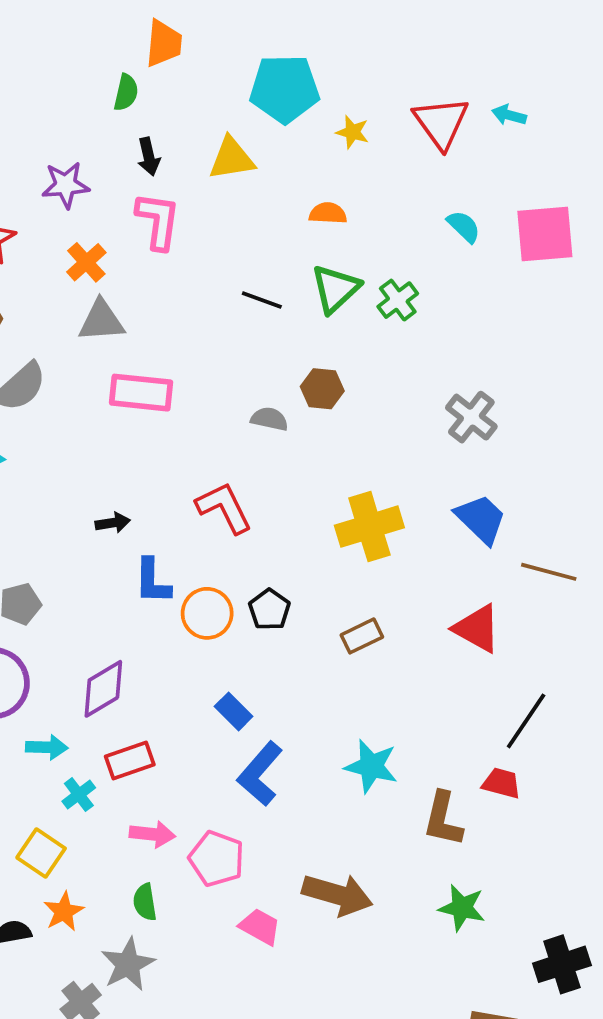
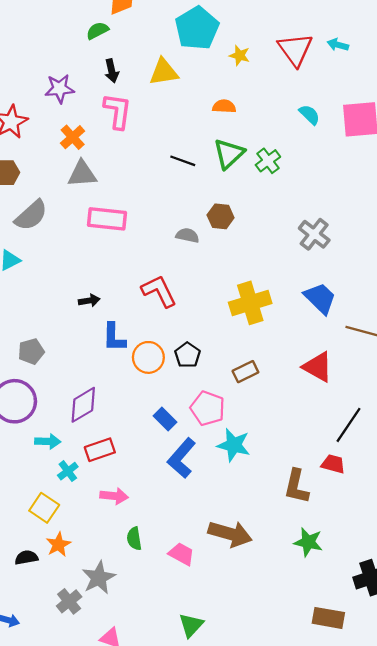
cyan pentagon: (284, 89) -> (197, 28), turned -30
green semicircle: (126, 92) -> (97, 31), turned -130
cyan star: (371, 766) -> (234, 445), moved
pink pentagon: (217, 859) -> (208, 408), moved
green semicircle: (145, 902) -> (134, 539), moved

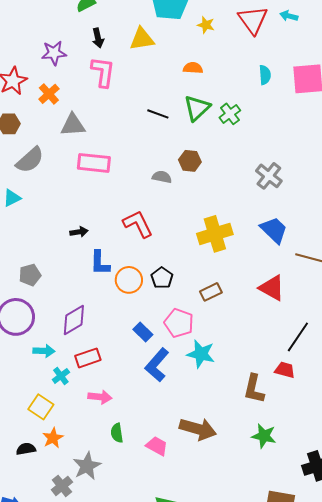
cyan semicircle: (309, 115) -> (265, 75), turned 42
orange cross: (73, 137) -> (49, 94), moved

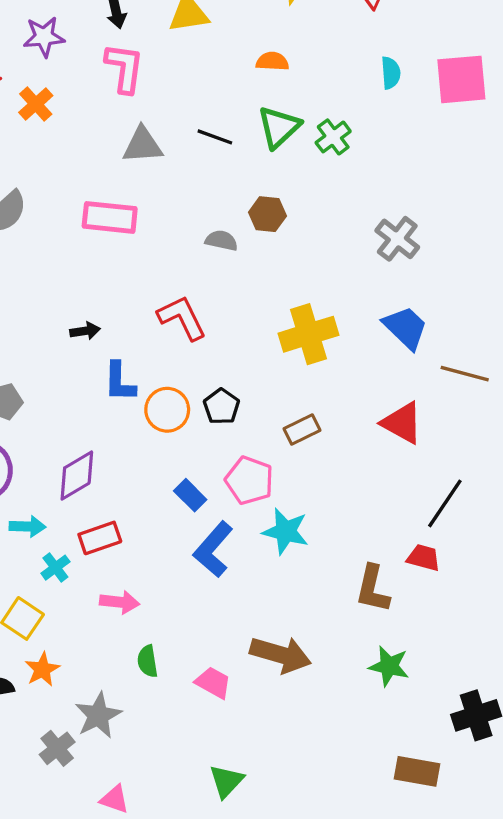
gray triangle: (73, 125) -> (143, 145), moved

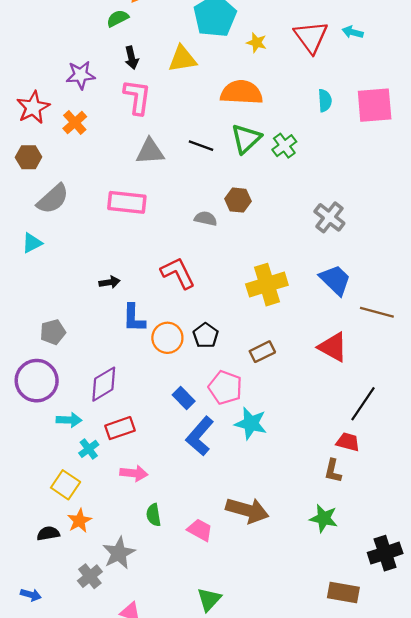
orange semicircle: (272, 61) -> (241, 92), size x1.8
brown L-shape: (373, 589) -> (333, 471), moved, size x0.7

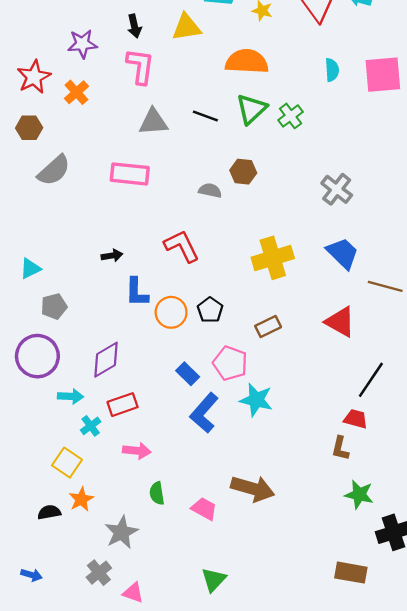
cyan triangle: (32, 243) -> (30, 269), moved
green star: (324, 518) -> (359, 495), moved
gray cross: (90, 576) -> (99, 573), moved

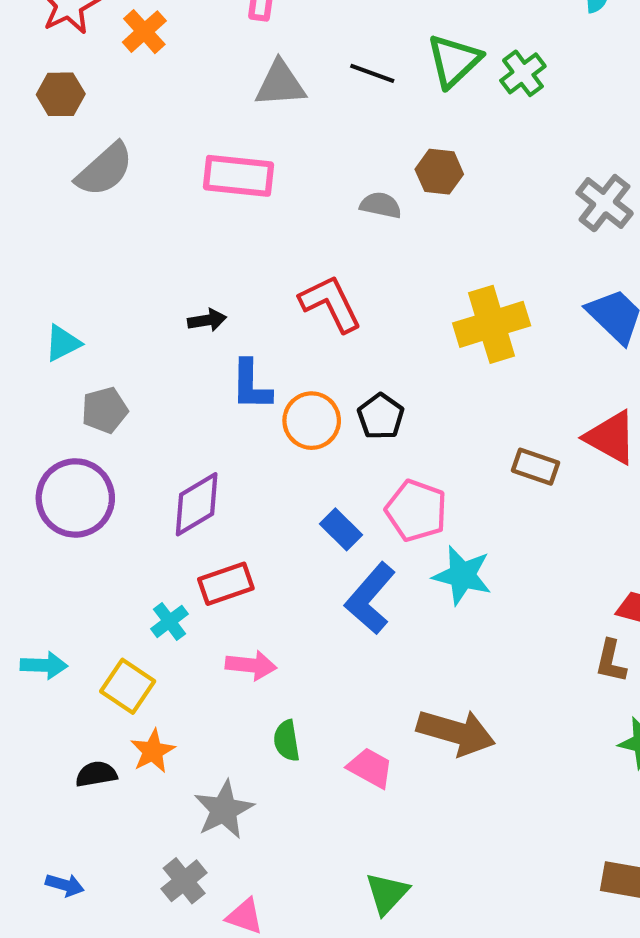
brown rectangle: (268, 327) -> (535, 467), moved, turned 45
cyan arrow: (71, 396) -> (44, 665), moved

